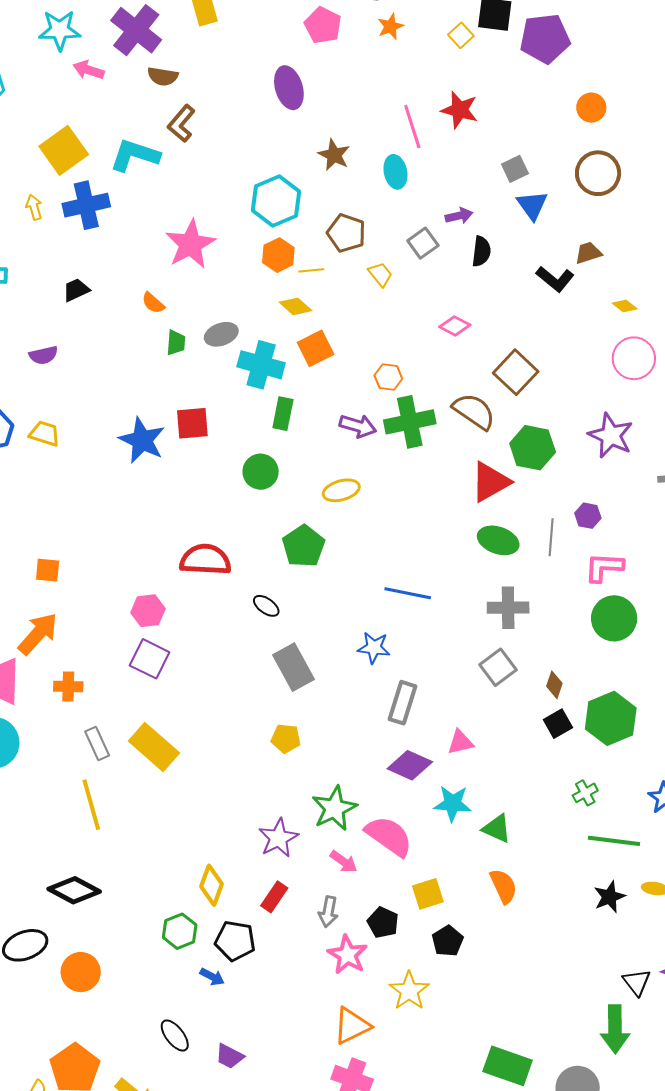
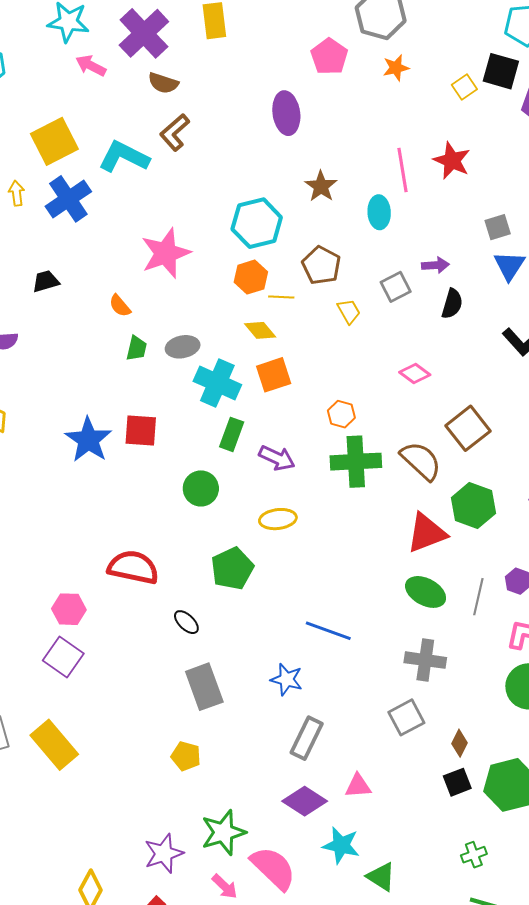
blue cross: (86, 205) -> (68, 199), turned -30
purple arrow: (358, 426) -> (277, 458), moved

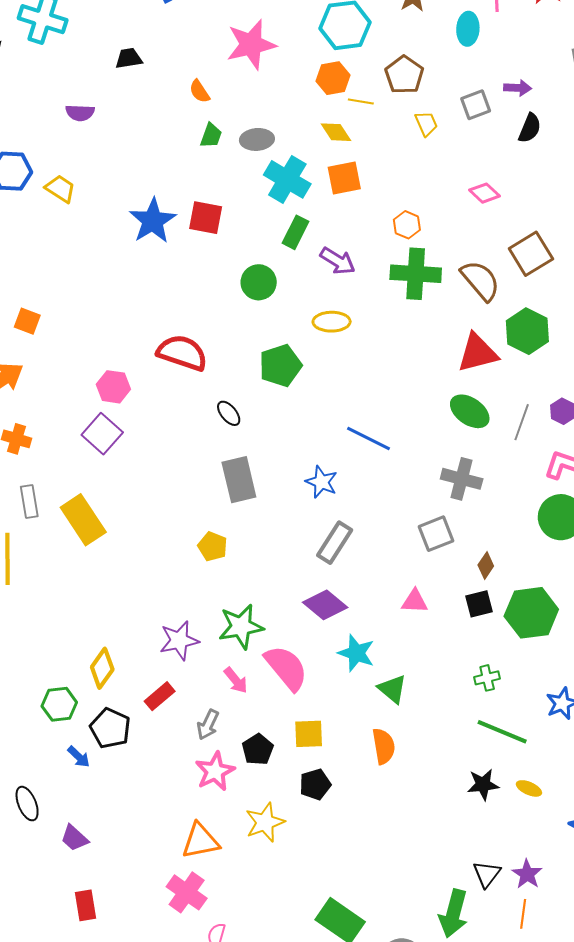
pink triangle: (358, 786) -> (415, 601), moved

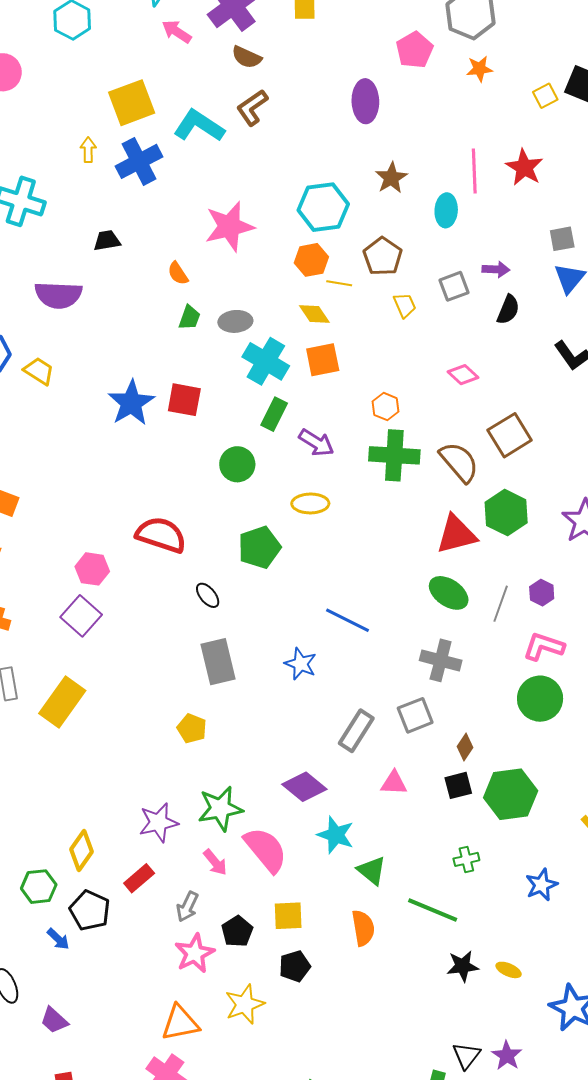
purple semicircle: (80, 113) -> (58, 295), size x1.6
yellow rectangle: (83, 520) -> (62, 702), turned 69
gray rectangle: (335, 543) -> (356, 731), moved
green line: (502, 732) -> (433, 910), moved

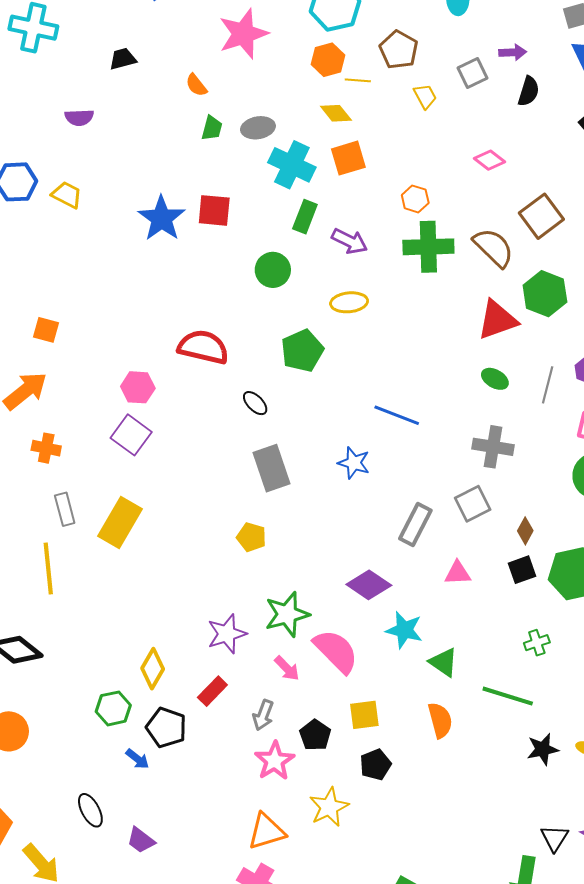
purple semicircle: (58, 295) -> (79, 117), size x0.6
green ellipse: (449, 593) -> (495, 379), size x0.7

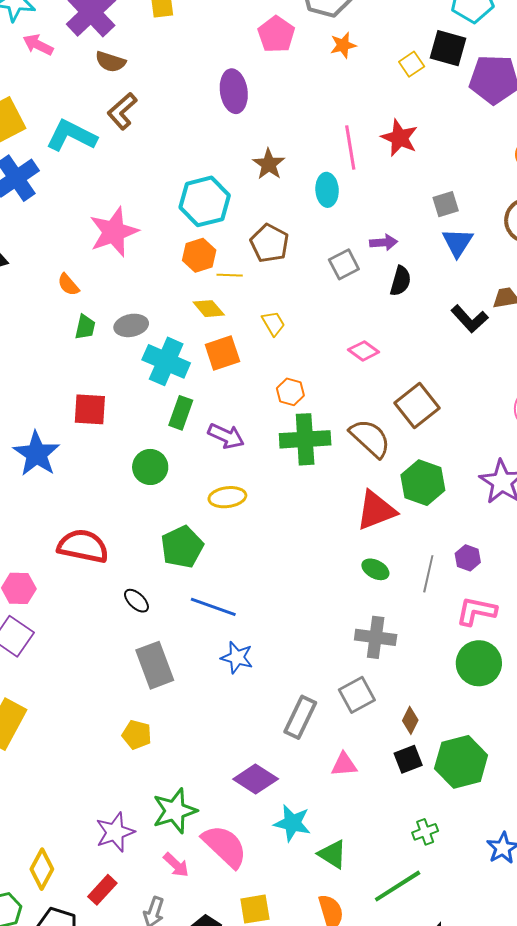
yellow trapezoid: (425, 96) -> (273, 323), moved
blue star: (162, 218) -> (37, 454), moved
blue line: (397, 415) -> (213, 607), moved
green line: (508, 696) -> (398, 886), turned -48

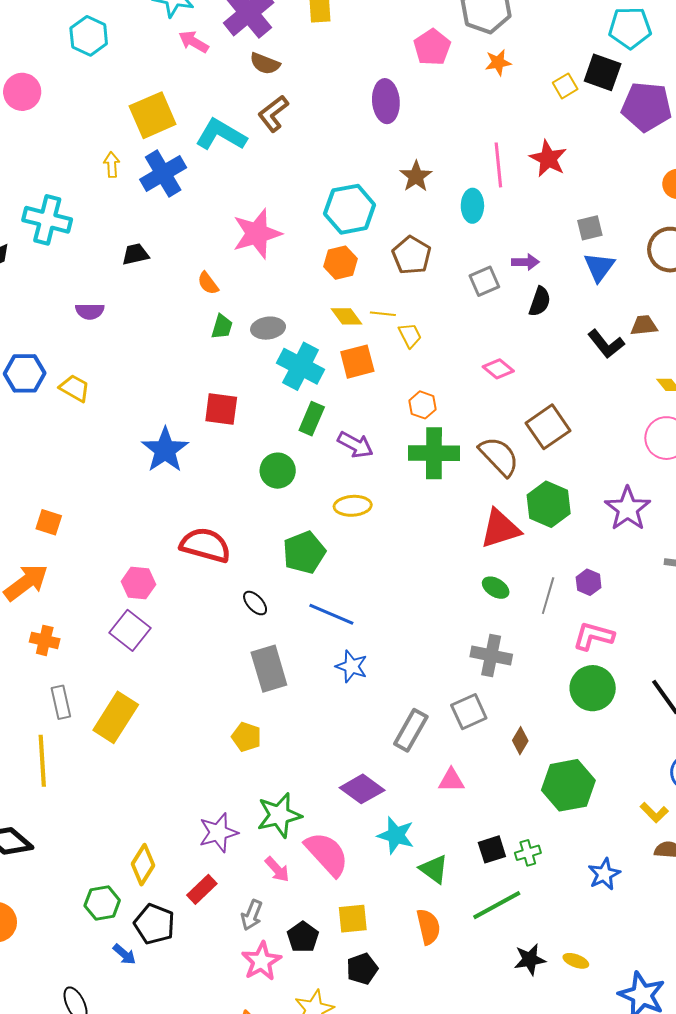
yellow line: (230, 275) -> (383, 314), moved
black square: (408, 759) -> (492, 849), moved

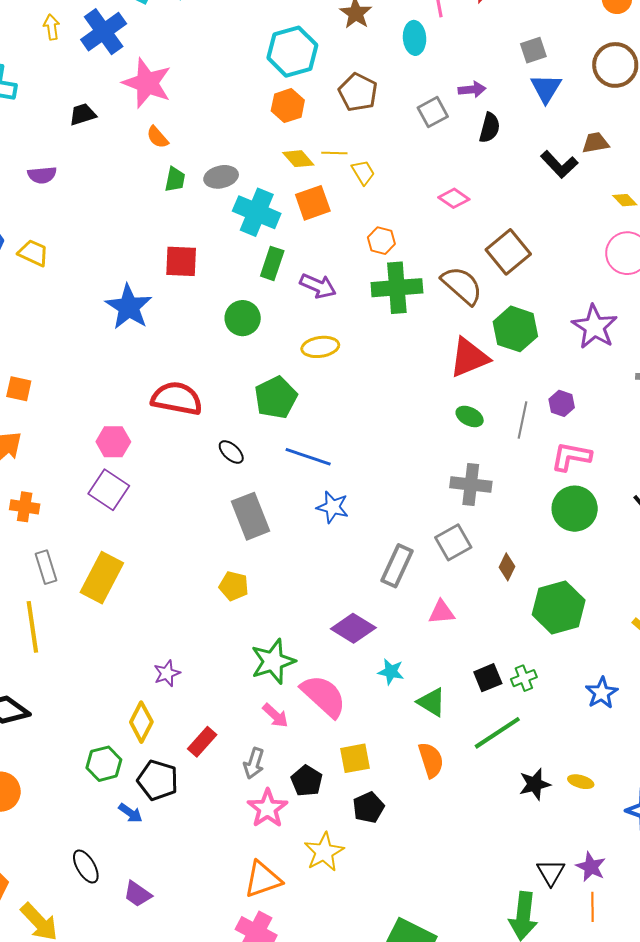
pink star: (257, 234) -> (147, 83), moved, turned -30
purple star: (218, 833) -> (167, 673), moved, size x0.7
cyan star: (396, 835) -> (391, 672), size x0.7

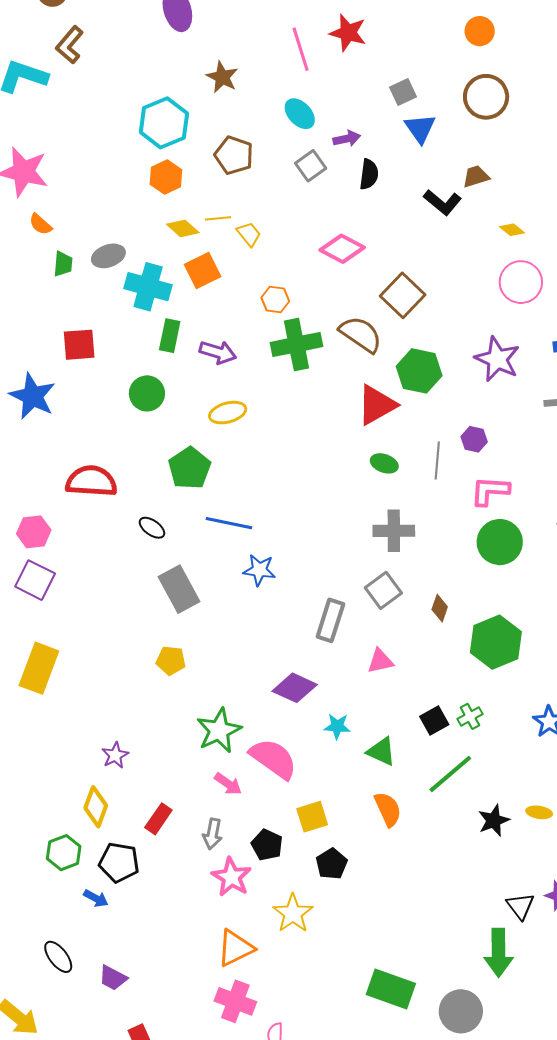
cyan ellipse: (415, 38) -> (300, 114), moved, turned -32
pink diamond: (454, 198) -> (342, 249), size x1.4

